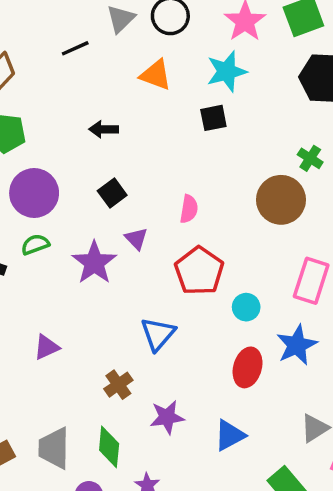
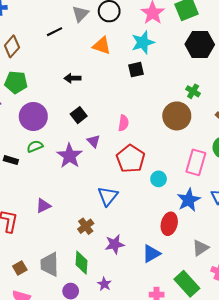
red ellipse: (248, 367) -> (169, 224), moved

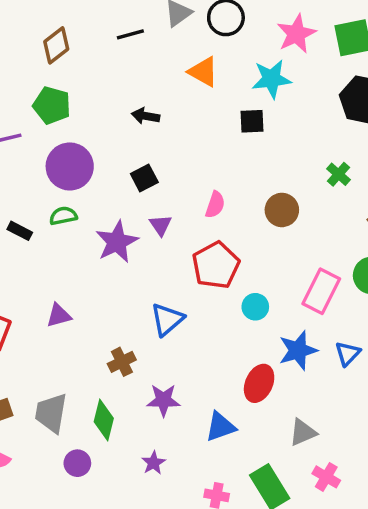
brown circle: (177, 116) -> (282, 210), moved, size x0.7
purple star: (104, 284) -> (153, 463), moved

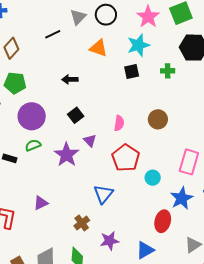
green cross: (338, 174) -> (168, 71), moved, turned -32

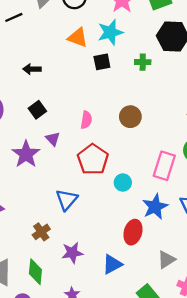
orange triangle: (98, 48) -> (78, 38), moved

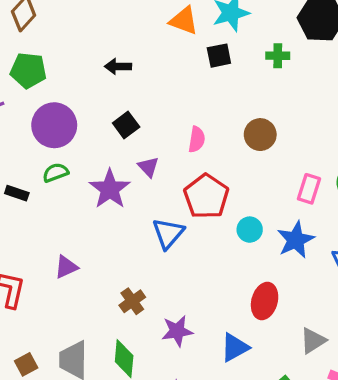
pink rectangle: (164, 166) -> (309, 189), moved, size x0.7
blue triangle: (67, 200) -> (168, 233), moved
blue star: (155, 207) -> (296, 240), moved

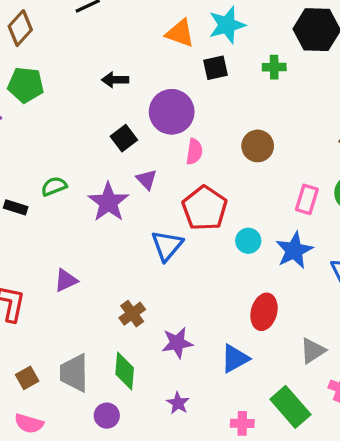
purple circle: (54, 125) -> (172, 112), moved

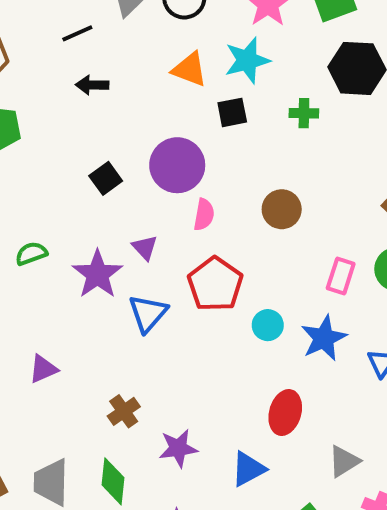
black arrow: (115, 80) -> (92, 85), moved
black square: (124, 138) -> (106, 178), moved
blue triangle: (167, 246) -> (148, 313), moved

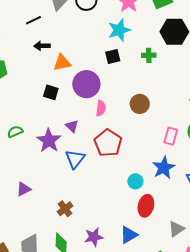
orange triangle: (190, 69) -> (62, 63), moved, turned -30
black square: (106, 178) -> (51, 92), turned -35
cyan circle: (268, 325) -> (135, 181), moved
purple star: (178, 448) -> (94, 237), moved

